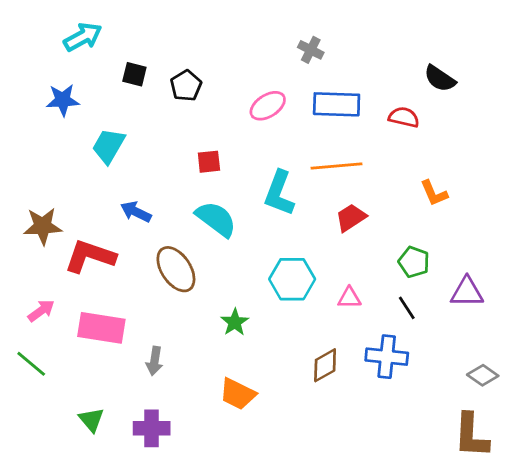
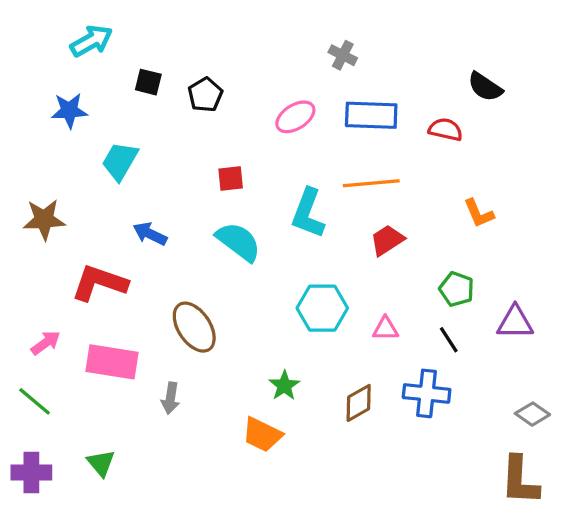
brown star: (43, 226) -> (44, 220), moved
brown ellipse: (176, 269) -> (194, 327), moved
green star: (235, 322) -> (284, 386), moved
purple cross: (152, 428) -> (31, 472), moved

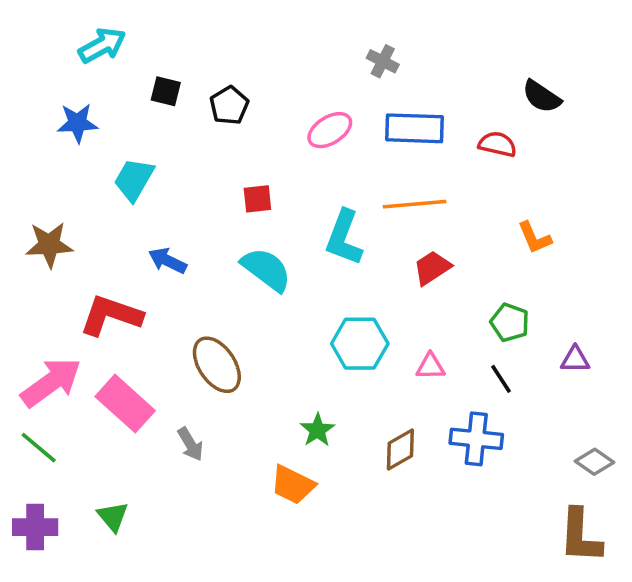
purple triangle: (515, 322) -> (575, 359), size x0.7
pink arrow: (46, 343) -> (51, 382), size x1.8
pink rectangle: (112, 362) -> (125, 404), turned 33
gray arrow: (170, 398) -> (190, 444), turned -40

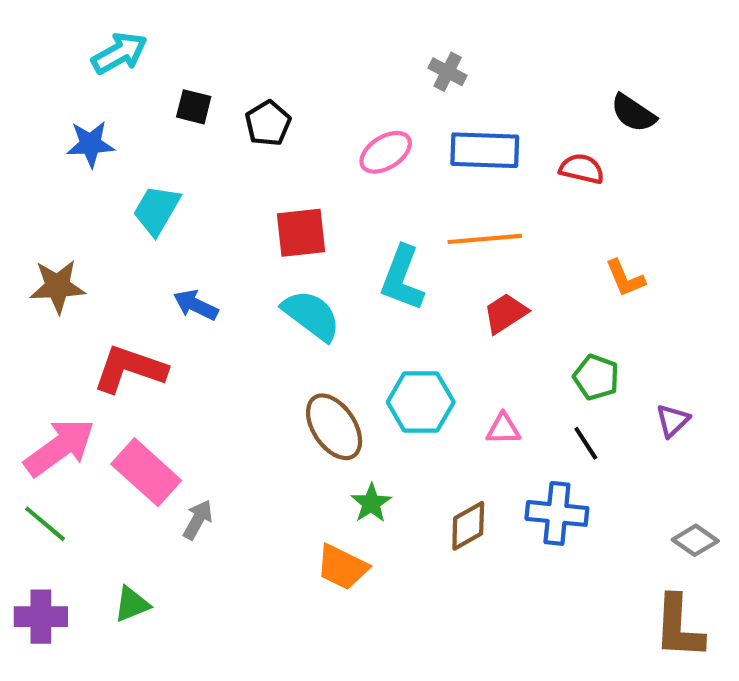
red square: (257, 199) -> (301, 233), size x1.5
purple triangle: (575, 359) -> (673, 421), turned -44
brown ellipse: (217, 365) -> (334, 427), moved
gray arrow: (190, 444) -> (198, 520), moved, turned -120
green triangle: (113, 517) -> (132, 604), turned 48

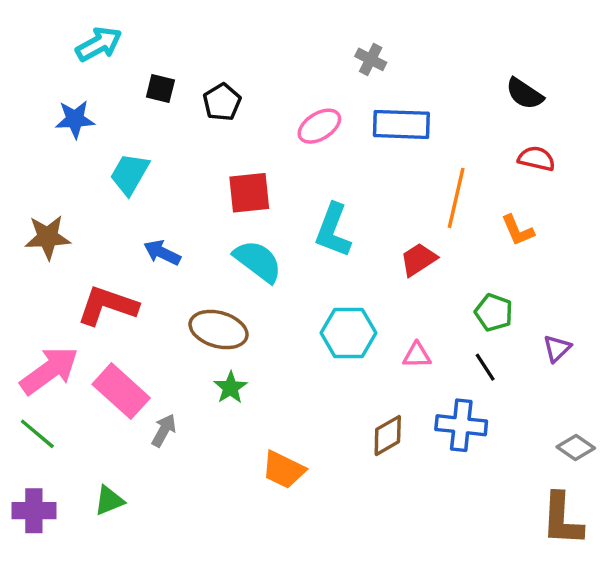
red semicircle: (582, 169) -> (536, 159), moved
orange line: (485, 239) -> (456, 198), moved, turned -72
brown ellipse: (334, 427) -> (219, 330), moved, turned -40
green star: (371, 503) -> (230, 388), moved

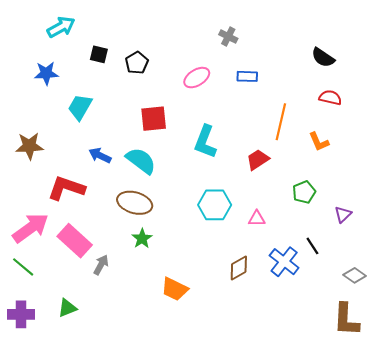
blue rectangle: (401, 124) -> (247, 76), size x0.6
cyan semicircle: (258, 261) -> (141, 161), moved
green pentagon: (494, 312) -> (304, 192), turned 30
black line: (485, 367) -> (312, 246), moved
blue cross: (461, 425) -> (284, 262), turned 32

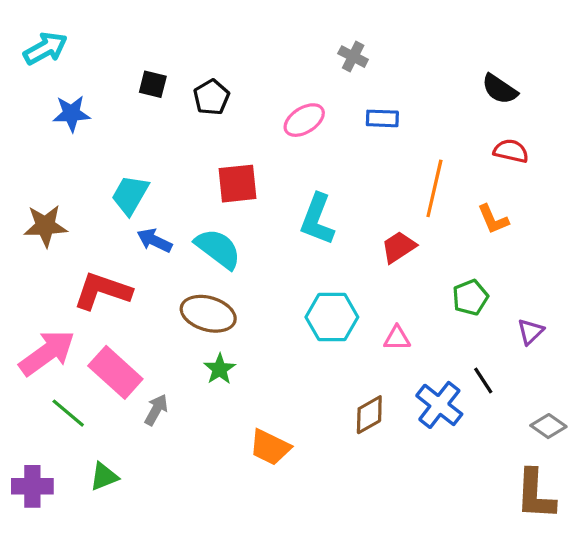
cyan arrow: (61, 27) -> (45, 48), moved
cyan trapezoid: (80, 107) -> (130, 195), moved
green line: (23, 267) -> (68, 413), moved

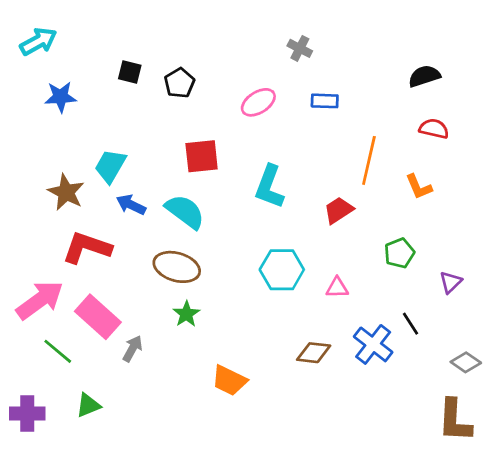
black semicircle: (500, 89) -> (424, 76), turned 128
brown star: (45, 226) -> (66, 192), moved, turned 30
brown diamond: (369, 415) -> (314, 353), turned 36

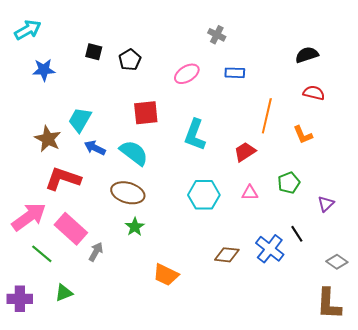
pink triangle: (337, 288) -> (250, 193), moved

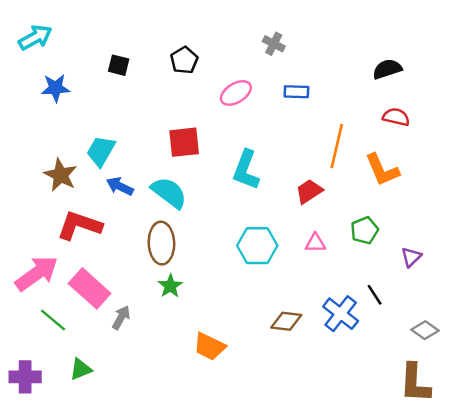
black pentagon: (130, 60) -> (184, 60), moved
orange L-shape: (303, 135) -> (382, 170), size x1.4
brown ellipse: (128, 193) -> (161, 243), turned 72

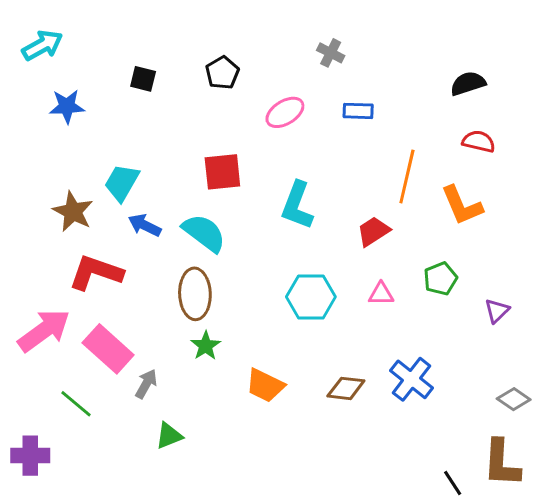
black line: (375, 295) -> (453, 483), moved
green line: (53, 320) -> (76, 404), moved
orange trapezoid: (209, 346) -> (265, 385), moved
green triangle: (81, 369) -> (169, 436), moved

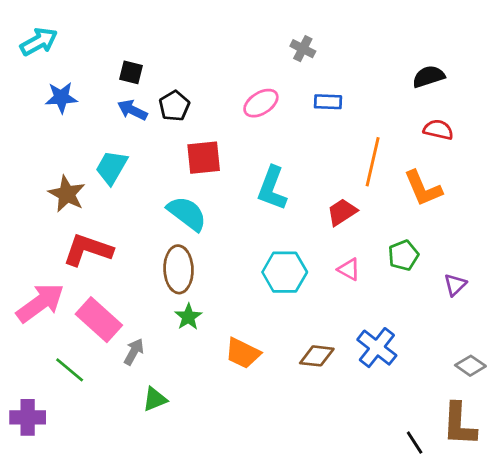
black pentagon: (222, 73) -> (174, 106), moved
blue arrow: (145, 225) -> (132, 110), moved
pink triangle: (381, 294) -> (349, 269), turned 30

